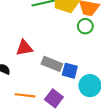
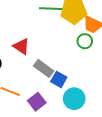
red triangle: (24, 48) -> (21, 46), turned 30

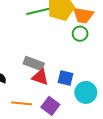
red triangle: (21, 46) -> (40, 77), moved
gray rectangle: (44, 68) -> (34, 64), moved

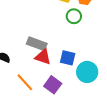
green circle: (80, 34) -> (74, 16), moved
orange line: (22, 103) -> (25, 82), turned 42

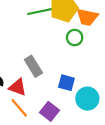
gray rectangle: (37, 44) -> (33, 66), turned 36
red triangle: (43, 57) -> (18, 87), moved

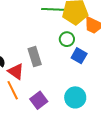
green circle: (75, 38) -> (67, 39), moved
blue square: (66, 83) -> (79, 56), moved

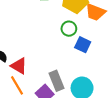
gray rectangle: (35, 57) -> (56, 81), moved

